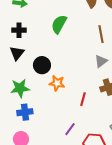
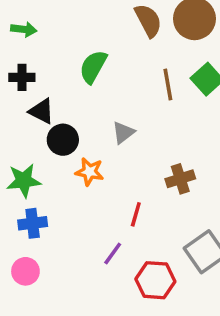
black triangle: (17, 53) -> (41, 111), moved, turned -42
gray triangle: (101, 61) -> (123, 133), moved
red line: (83, 99) -> (136, 214), moved

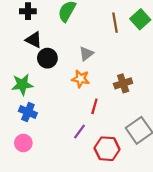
black cross: (22, 77) -> (28, 11), moved
orange star: (90, 172) -> (81, 79), moved
blue cross: (33, 223) -> (28, 112), turned 30

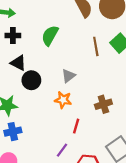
blue cross: (28, 112) -> (13, 132), turned -35

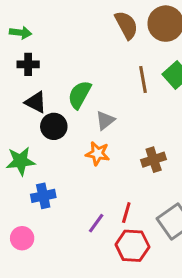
green semicircle: (50, 35) -> (80, 95), moved
red line: (76, 126) -> (126, 213), moved
blue cross: (13, 132) -> (43, 196), moved

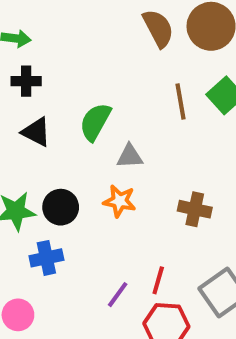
gray triangle: (105, 120) -> (130, 156), turned 35
black circle: (54, 126) -> (61, 207), moved
brown cross: (154, 160) -> (195, 209), turned 30

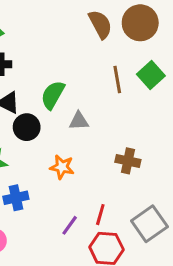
orange star: (120, 201) -> (62, 167), moved
black circle: (61, 207) -> (27, 127), moved

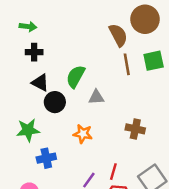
brown semicircle: (100, 24) -> (118, 35), moved
green square: (151, 75) -> (154, 61), turned 30

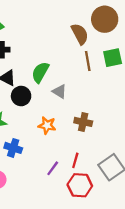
gray triangle: (96, 97) -> (59, 91), turned 35
brown cross: (135, 129) -> (83, 122), moved
blue cross: (46, 158) -> (13, 148), turned 30

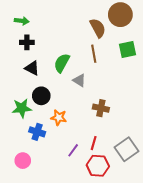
brown line: (88, 61) -> (94, 54), moved
black circle: (21, 96) -> (41, 96), moved
orange star: (47, 125) -> (59, 117), moved

